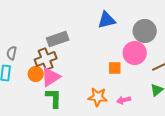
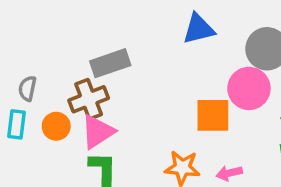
orange square: (115, 68) -> (213, 115), size x1.5
orange circle: (36, 74) -> (56, 126), moved

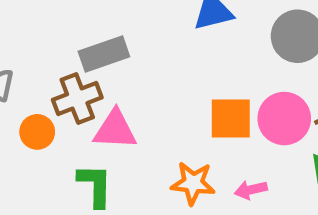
pink circle: (249, 88) -> (284, 119), moved
pink triangle: (98, 132) -> (115, 130), moved, turned 36

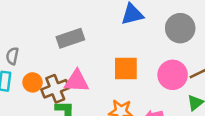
brown cross: (77, 99) -> (55, 89), moved
orange square: (231, 119) -> (126, 69), moved

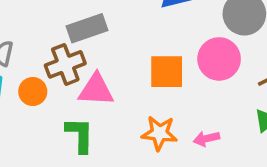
pink circle: (173, 75) -> (219, 59), moved
brown cross: (55, 89) -> (65, 64), moved

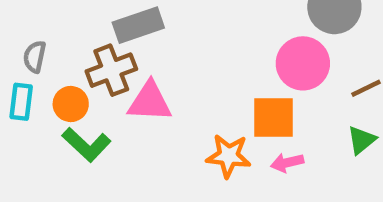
orange square: (167, 72) -> (274, 118), moved
green L-shape: (80, 135) -> (86, 145), moved, turned 132

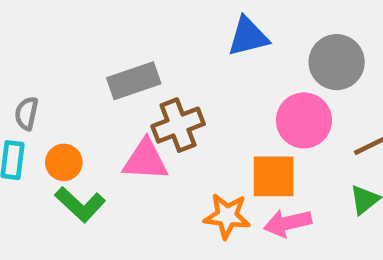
brown cross: (111, 70) -> (178, 125), moved
pink arrow: (287, 163) -> (288, 223), size x1.4

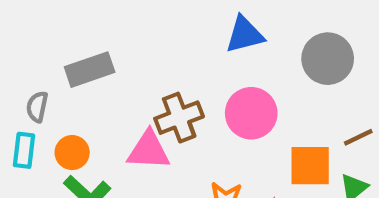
gray rectangle: (134, 81) -> (90, 70), moved
pink circle: (304, 120) -> (251, 113), moved
orange square: (274, 176) -> (310, 166), moved

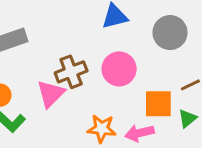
pink triangle: (149, 150) -> (51, 94), turned -48

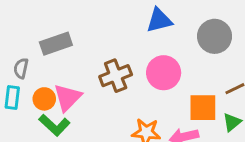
pink triangle: (51, 94) -> (68, 97), moved

